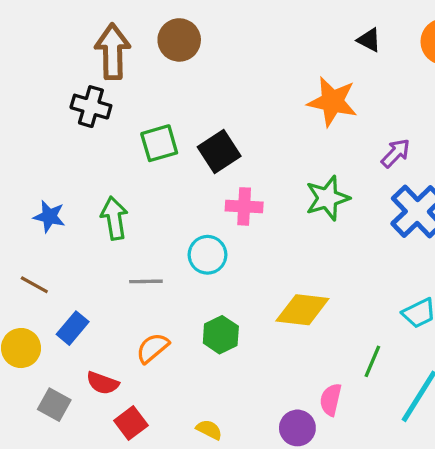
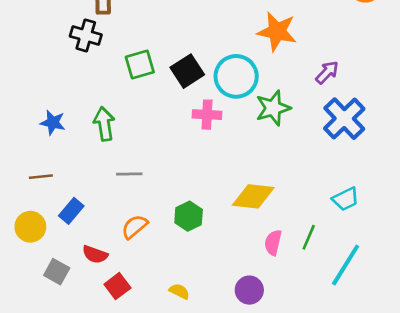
cyan circle: (207, 255) -> (236, 76), moved, size x1.4
brown line: (34, 285) -> (41, 177), turned -35
pink semicircle: (331, 400) -> (273, 243), moved

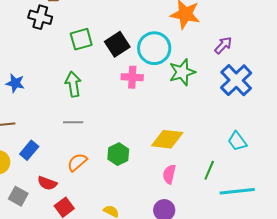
green arrow: (104, 124) -> (73, 84), moved
cyan trapezoid: (346, 199) -> (237, 141), turned 80
pink semicircle: (273, 243) -> (169, 174), moved
cyan line: (346, 265) -> (237, 191), turned 52

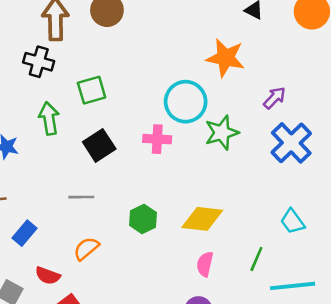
black square: (117, 44) -> (99, 145), moved
green arrow: (73, 84) -> (49, 118), moved
green hexagon: (118, 154) -> (143, 219), moved

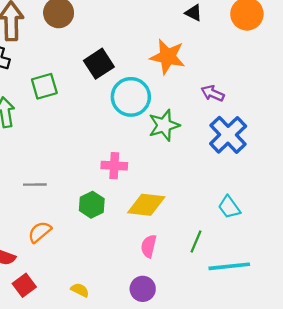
purple arrow: (274, 98) -> (213, 93), turned -110
pink cross: (157, 139) -> (114, 166), moved
black square: (99, 145) -> (99, 64), moved

